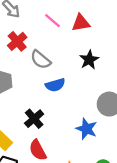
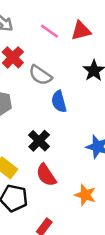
blue semicircle: (55, 85) -> (59, 102), turned 96

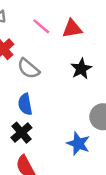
blue semicircle: (59, 102) -> (25, 104), moved

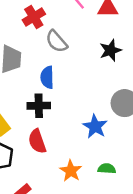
black cross: (21, 133) -> (39, 106), turned 30

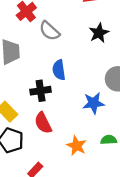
blue semicircle: (47, 77) -> (59, 70), moved
blue star: (95, 126) -> (94, 103), turned -30

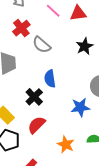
black cross: (41, 91) -> (34, 97), turned -36
red semicircle: (43, 123) -> (37, 125), turned 72

